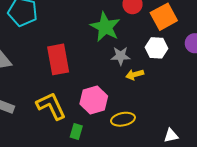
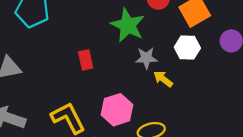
red rectangle: (58, 59) -> (86, 60), moved, size x0.6
yellow arrow: (135, 75) -> (163, 79), turned 54

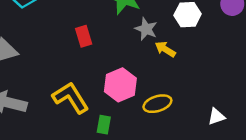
gray star: (146, 58) -> (146, 29), turned 30

